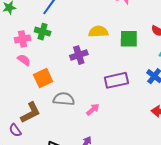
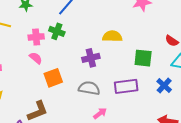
green square: (129, 39) -> (143, 58), moved
gray semicircle: (64, 99) -> (89, 88), moved

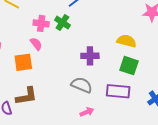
yellow semicircle: (112, 36) -> (126, 41), moved
green square: (143, 58) -> (129, 66), moved
orange square: (53, 78) -> (23, 62), moved

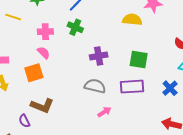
green cross: (62, 23) -> (75, 27), moved
yellow semicircle: (126, 41) -> (132, 20), moved
brown L-shape: (26, 96) -> (42, 106), turned 40

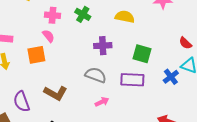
yellow semicircle: (132, 20) -> (125, 17), moved
blue cross: (170, 88) -> (171, 77), moved
brown L-shape: (42, 106) -> (56, 93), moved
purple semicircle: (24, 121) -> (22, 102), size x1.5

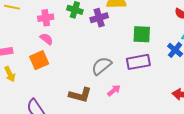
purple cross: (103, 46) -> (99, 18), moved
gray semicircle: (96, 75) -> (102, 66), turned -45
brown L-shape: (56, 93) -> (80, 95), moved

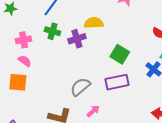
green square: (142, 34) -> (120, 54), turned 30
orange square: (39, 60) -> (18, 82), turned 30

